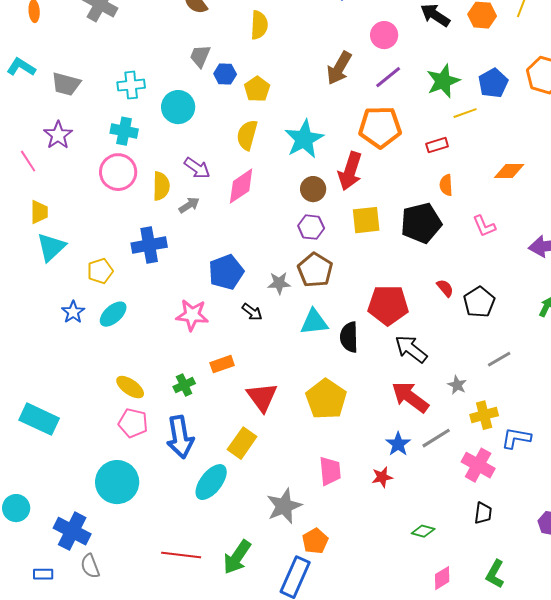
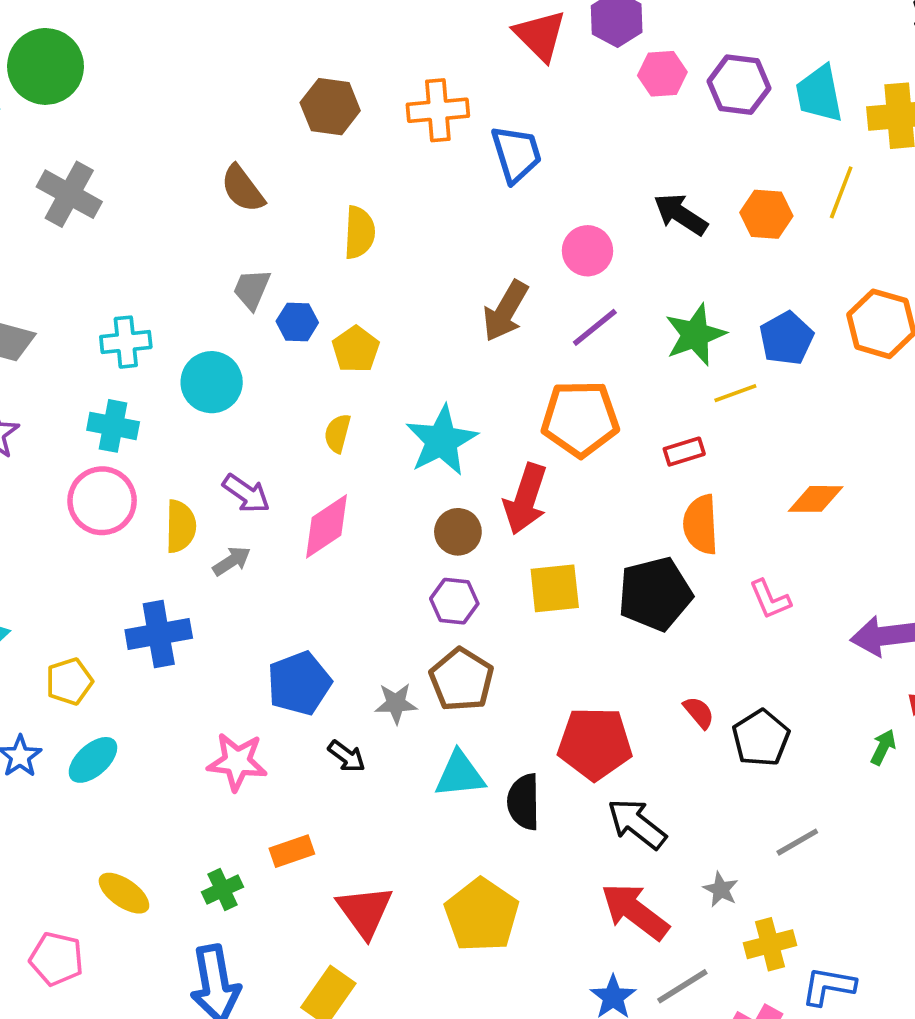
yellow semicircle: (247, 135) -> (337, 433), size x0.7
orange semicircle: (446, 185) -> (701, 525), size x1.5
pink pentagon: (133, 423) -> (56, 959), moved

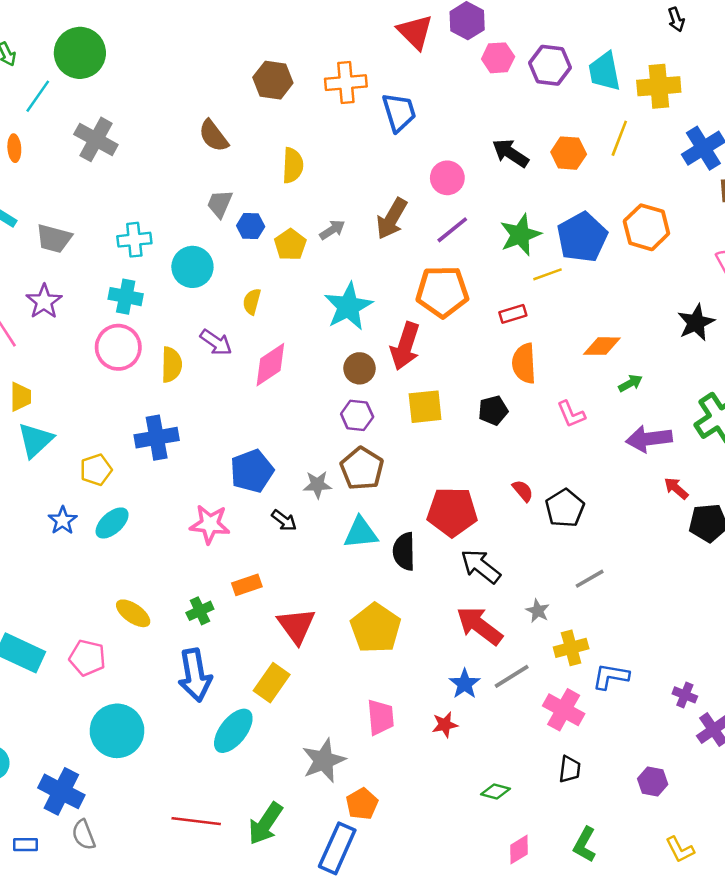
blue pentagon: (786, 338) -> (582, 237), size x1.4
yellow semicircle: (337, 433) -> (252, 302), moved
gray arrow: (232, 561) -> (332, 230), moved
black pentagon: (655, 594) -> (493, 410), size x0.6
green arrow: (883, 747) -> (630, 383), moved, turned 35

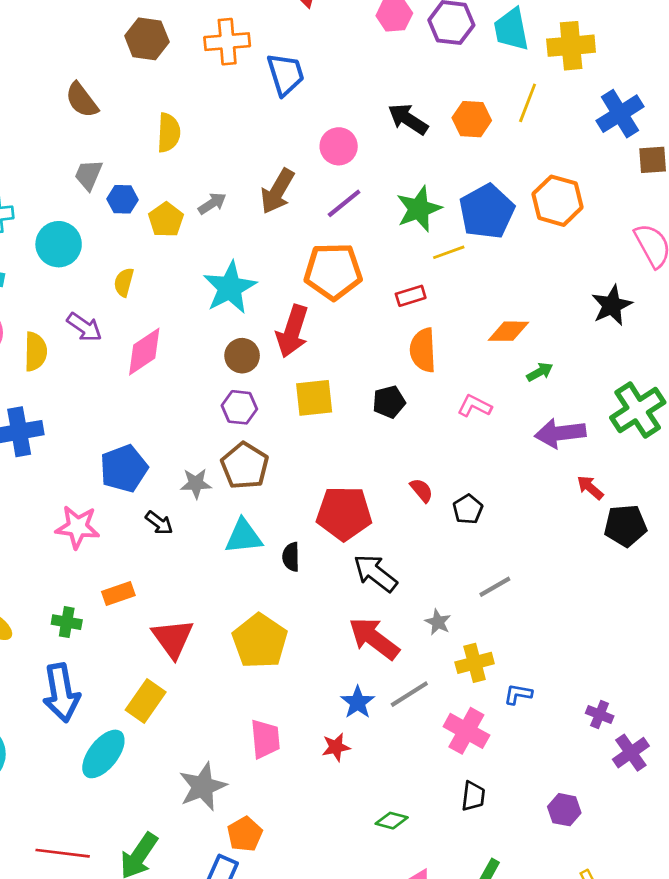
pink L-shape: (571, 414) -> (475, 406), turned 140
black pentagon: (565, 508) -> (468, 509), size x0.7
black semicircle: (404, 551) -> (291, 557), size x0.7
green cross: (200, 611) -> (67, 622), turned 35
blue L-shape: (611, 676) -> (518, 694), size x0.7

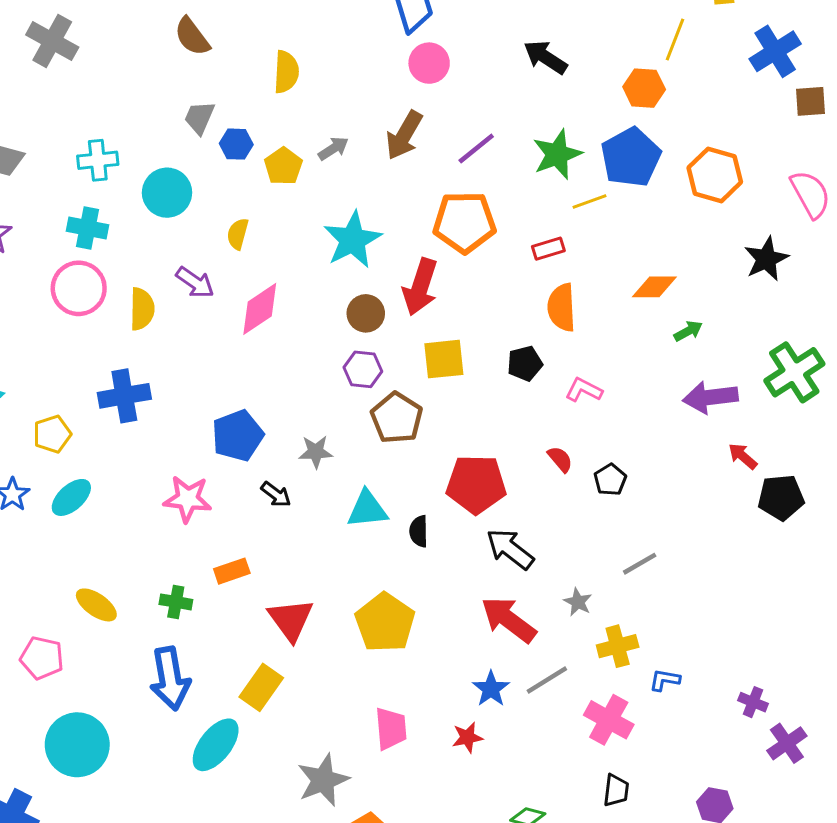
orange hexagon: (472, 119) -> (644, 88), moved
pink circle: (339, 146) -> (429, 63), moved
orange hexagon: (557, 201) -> (715, 175), moved
pink L-shape: (475, 406) -> (584, 390), moved
brown pentagon: (245, 466) -> (397, 418), moved

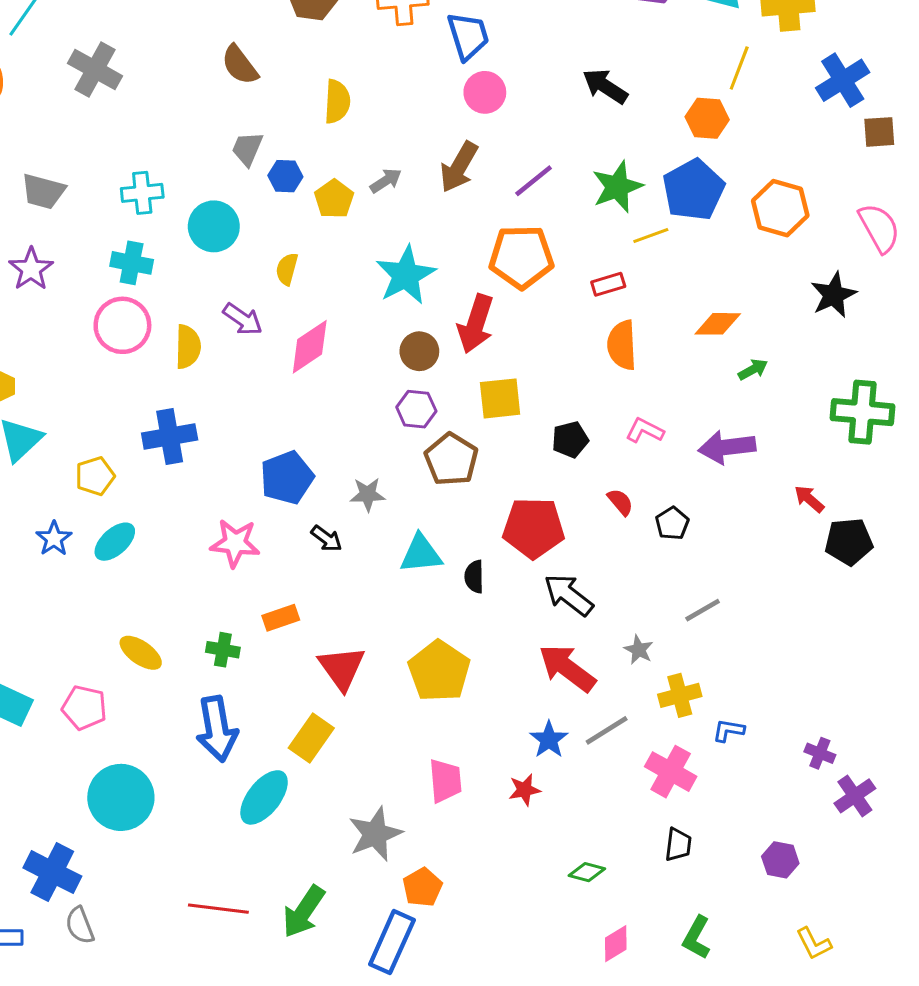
black pentagon: (525, 363) -> (570, 440), moved
green cross: (794, 372) -> (862, 412), turned 38
purple arrow: (710, 397) -> (727, 447), moved

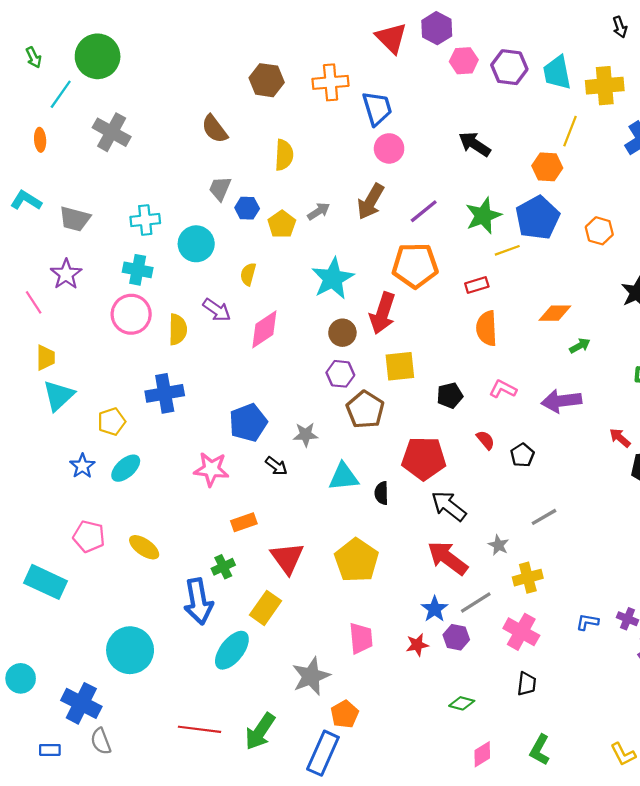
orange hexagon: (780, 208) -> (599, 231), size x0.7
green cross: (223, 650) -> (223, 567), moved, turned -35
pink pentagon: (84, 708) -> (89, 536), moved
blue L-shape: (728, 730) -> (587, 622), moved
purple hexagon: (780, 860) -> (456, 637), moved

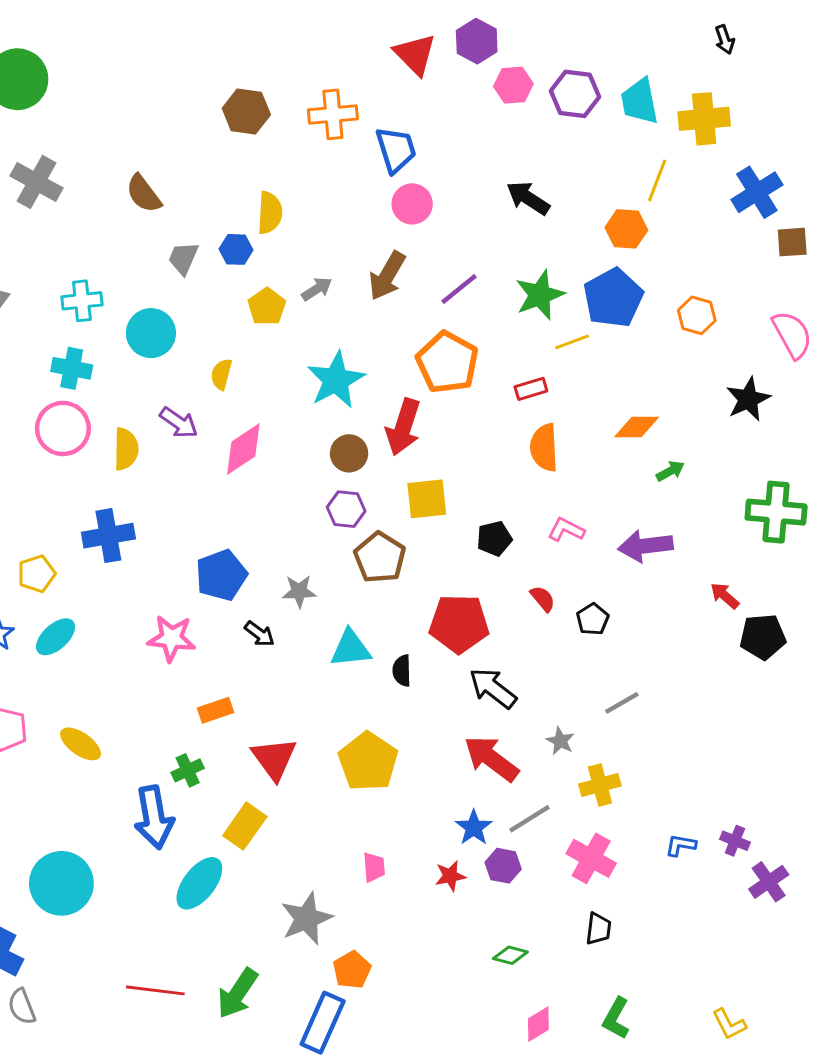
brown semicircle: (215, 129) -> (144, 194), moved
blue hexagon: (247, 208) -> (236, 249), moved
orange pentagon: (415, 265) -> (447, 362), turned 30
pink trapezoid: (361, 638) -> (374, 867), size x0.7

